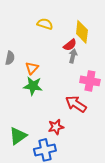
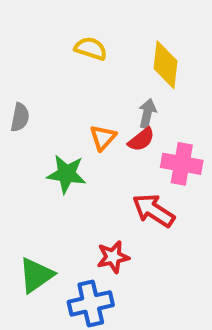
red semicircle: (70, 45) -> (141, 140), moved
orange triangle: (32, 68) -> (103, 138), moved

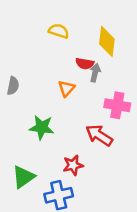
gray semicircle: (20, 117) -> (13, 86), moved
red semicircle: (141, 140) -> (85, 64), moved, turned 48
green star: (66, 174) -> (42, 127), moved

